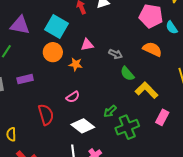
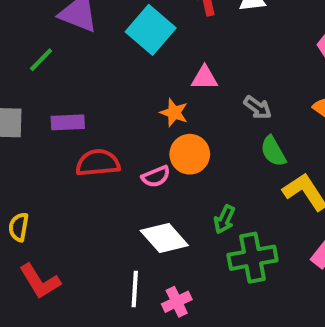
orange circle: (53, 52) -> (190, 154), moved
green arrow: (110, 111) -> (224, 219), turned -32
red semicircle: (46, 115) -> (98, 163), moved, turned -90

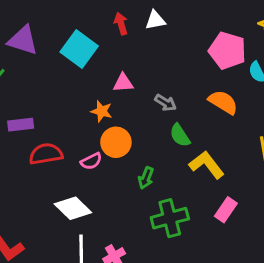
green arrow: (224, 219) -> (146, 178), moved
white diamond: (164, 238) -> (73, 208), moved

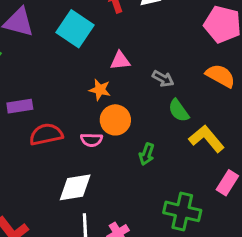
pink semicircle: (91, 161) -> (91, 140), turned 30
white diamond: (73, 208) -> (75, 187), turned -51
green cross: (170, 218) -> (182, 211), moved, turned 30

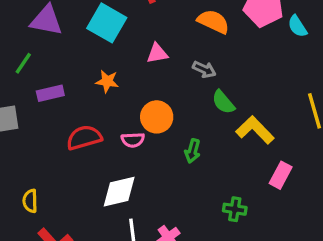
orange semicircle: (220, 76) -> (213, 22), moved
orange star: (100, 90) -> (107, 81), moved
purple rectangle: (20, 106) -> (50, 93), moved
green cross: (182, 211) -> (235, 209), size x0.6

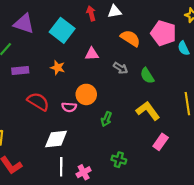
green semicircle: (223, 102) -> (147, 76), moved
red semicircle: (84, 138) -> (38, 102), turned 40
green cross: (235, 209) -> (119, 160), moved

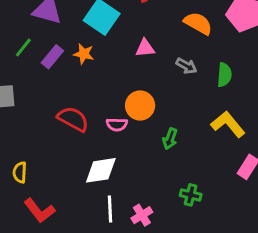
orange star: (58, 68) -> (84, 54), moved
purple rectangle: (20, 71) -> (52, 57), moved, turned -42
green semicircle: (147, 76) -> (224, 75), turned -140

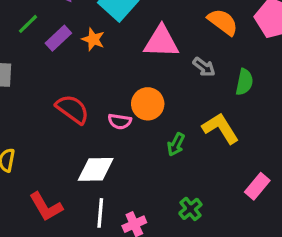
pink triangle: (145, 48) -> (161, 42), size x1.6
yellow L-shape: (228, 124) -> (221, 128), moved
green cross: (191, 195) -> (190, 209), turned 30
red L-shape: (39, 211) -> (46, 207), moved

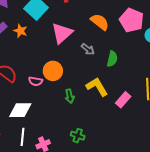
pink triangle: (161, 42) -> (62, 33), turned -45
green arrow: (176, 144) -> (70, 96), turned -40
pink rectangle: (257, 186) -> (123, 100), moved
green cross: (190, 209) -> (78, 136), turned -32

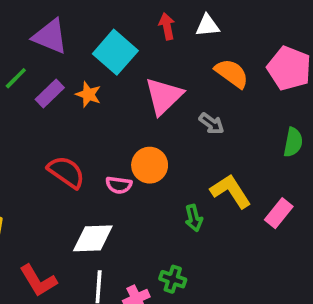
green semicircle: (112, 59) -> (293, 142), moved
green arrow: (70, 96) -> (194, 218), moved
green cross: (78, 136) -> (173, 279), moved

